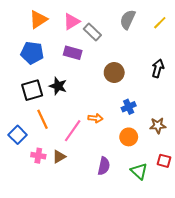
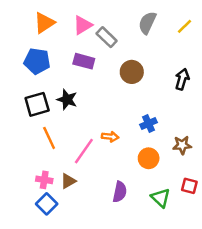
brown circle: (114, 73) -> (132, 72), moved
blue square: (18, 135) -> (47, 204), moved

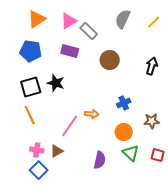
orange line: (49, 138) -> (30, 115), moved
green triangle: (161, 198) -> (131, 153), moved

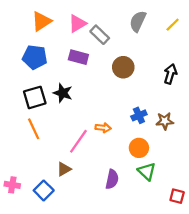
brown star: (152, 121) -> (165, 121), moved
pink cross: (37, 150) -> (12, 185), moved
red square: (158, 155) -> (177, 196), moved

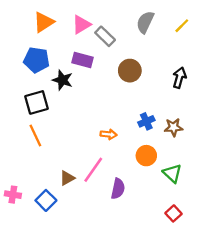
black star: (63, 93) -> (62, 80), moved
pink line: (78, 141) -> (93, 170), moved
green triangle: (147, 171) -> (172, 173), moved
red square: (177, 196) -> (173, 213), moved, turned 32

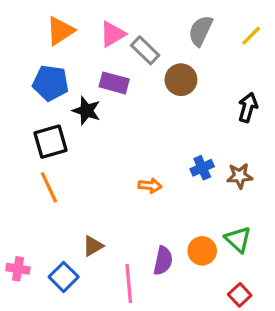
brown circle: (130, 71) -> (181, 80), moved
orange circle: (146, 156) -> (202, 251), moved
pink line: (93, 170) -> (129, 283), moved, turned -40

